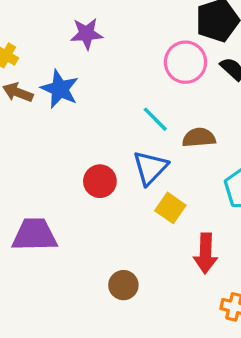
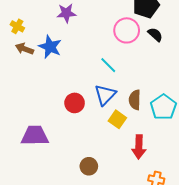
brown semicircle: (199, 138) -> (135, 100), moved, turned -84

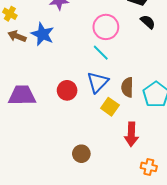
pink circle: (127, 30) -> (106, 27), moved
purple trapezoid: (35, 136) -> (22, 95), moved

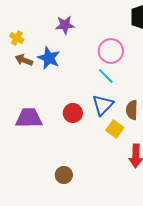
brown circle: (81, 154) -> (64, 175), moved

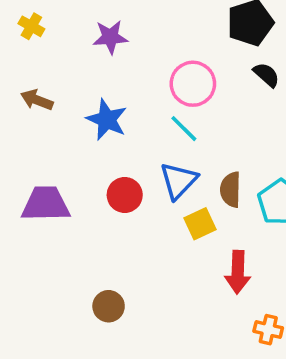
yellow cross: (17, 38) -> (31, 26), moved
blue star: (49, 58) -> (107, 120), moved
yellow square: (115, 129) -> (200, 224), turned 30

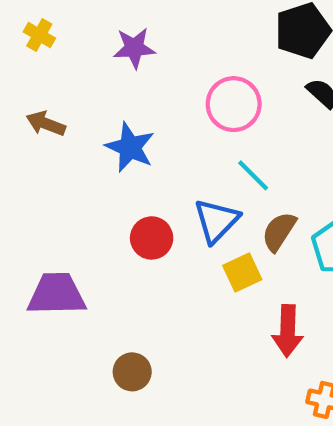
cyan line: (184, 129) -> (253, 175), moved
brown semicircle: (231, 190) -> (279, 232), turned 32
purple trapezoid: (46, 204) -> (57, 294), moved

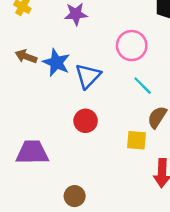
blue star: (130, 147) -> (56, 63), moved
blue triangle: (216, 221) -> (88, 76), moved
yellow square: (242, 273) -> (137, 140), turned 30

